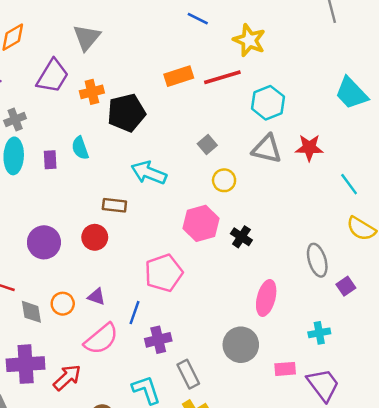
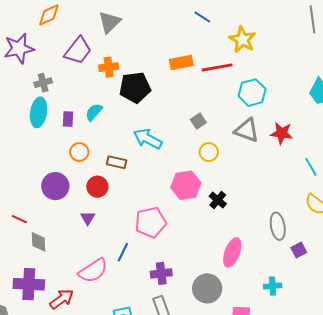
cyan semicircle: (80, 148) -> (94, 112), turned 54
purple triangle: (96, 297) -> (88, 218), moved, turned 35
orange circle: (63, 304) -> (79, 152), moved
purple cross: (158, 340) -> (161, 273), moved

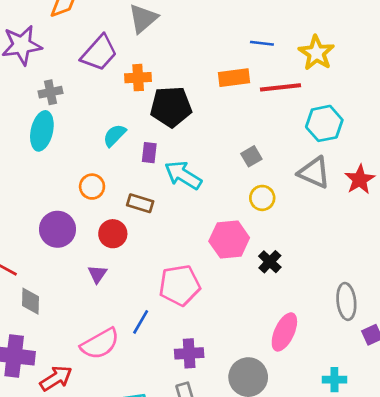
blue line: (202, 17) -> (262, 43), moved, turned -30
purple rectangle: (68, 119) -> (149, 153), moved
red star: (282, 133) -> (360, 180), turned 30

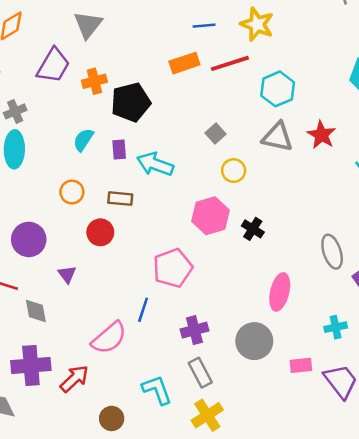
purple circle: (57, 229) -> (29, 239), moved
purple triangle: (97, 274) -> (67, 274), moved

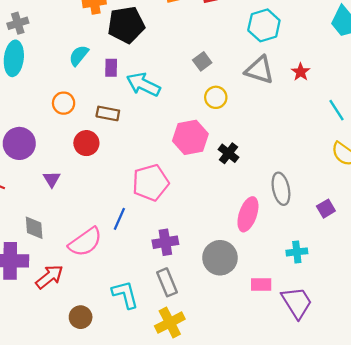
red star: (321, 135) -> (301, 72), size x0.7
gray ellipse: (332, 252) -> (281, 189), moved
gray diamond: (36, 311) -> (34, 228), moved

